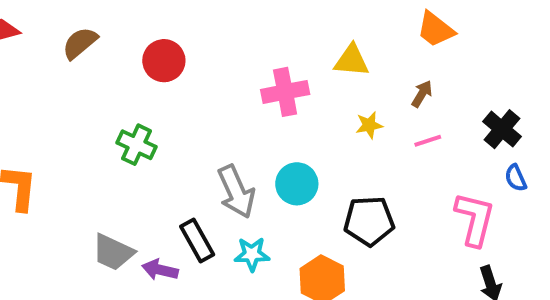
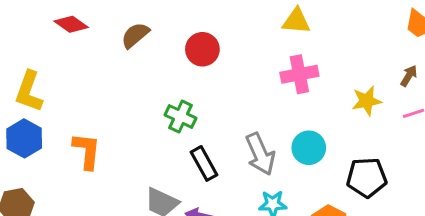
yellow triangle: (352, 61) -> (296, 21), moved
yellow star: (369, 125) -> (367, 101), size x1.4
black rectangle: (197, 240) -> (204, 163), moved

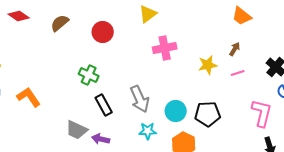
yellow triangle: (296, 21) -> (148, 14), moved, turned -42
cyan circle: (309, 148) -> (176, 111), moved
orange L-shape: (87, 151) -> (29, 97), turned -40

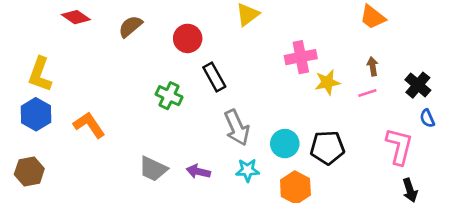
pink cross: (165, 48) -> (301, 57), moved
brown arrow: (235, 49) -> (373, 66), moved, turned -40
black rectangle: (104, 105) -> (214, 77), moved
purple arrow: (101, 139) -> (198, 172), moved

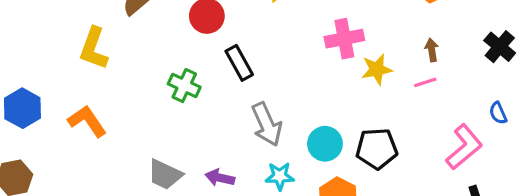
yellow L-shape: (40, 74) -> (94, 48), moved
black cross: (418, 85) -> (500, 47), moved
pink L-shape: (399, 146) -> (464, 147), turned 36

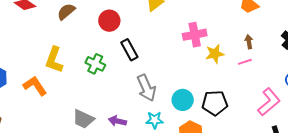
yellow L-shape: (94, 48) -> (54, 60), moved

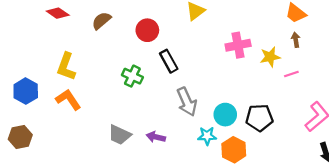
brown arrow: (249, 42) -> (296, 40), moved
yellow star: (215, 54) -> (270, 57), moved
yellow L-shape: (54, 60) -> (66, 67), moved
cyan star: (155, 120) -> (207, 136), moved

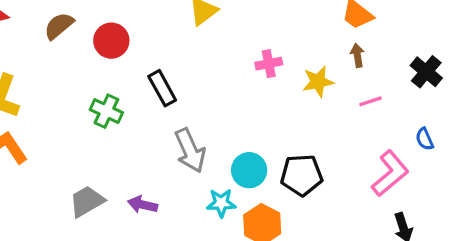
red circle: (147, 30) -> (111, 41), moved
pink cross: (238, 45) -> (269, 64), size x0.7
pink line: (291, 74) -> (370, 101), moved
gray trapezoid: (120, 135) -> (87, 201), turned 125

